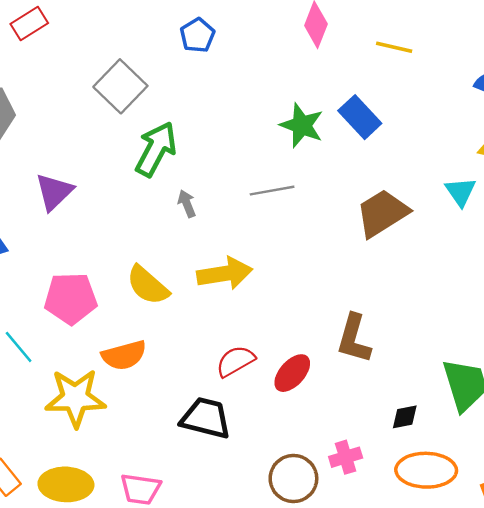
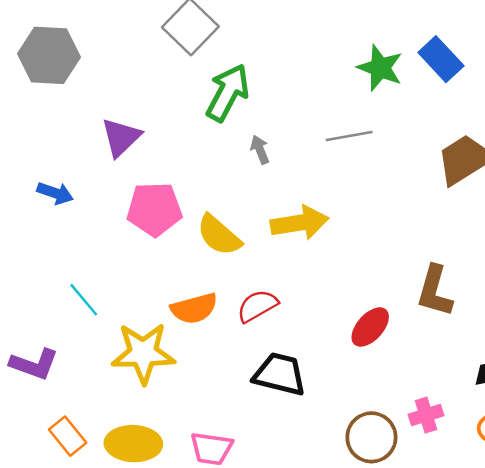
pink pentagon: (71, 298) -> (154, 209), moved
red semicircle: (235, 361) -> (257, 306), moved

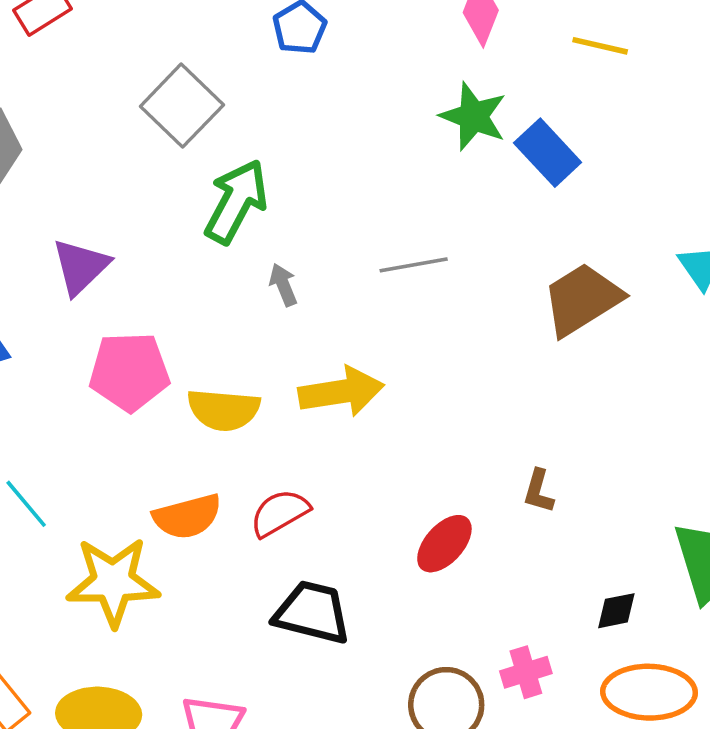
green star: (380, 68) -> (473, 116), moved
yellow semicircle: (219, 235) -> (224, 410), turned -36
brown L-shape: (435, 291) -> (539, 491), size x0.6

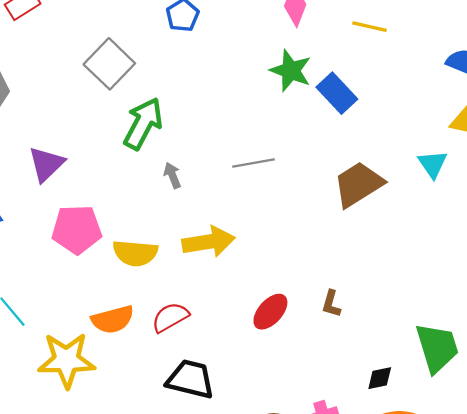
red ellipse: (444, 544) -> (270, 312), moved

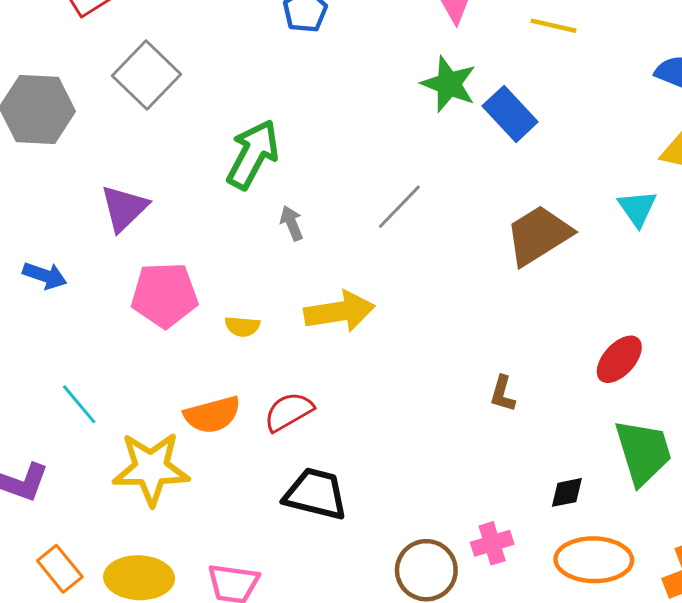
gray square: (109, 64) -> (147, 75), moved
gray line: (254, 163) -> (399, 207), turned -36
yellow semicircle: (135, 253) -> (242, 326), size x0.6
red ellipse: (270, 312) -> (619, 359), moved

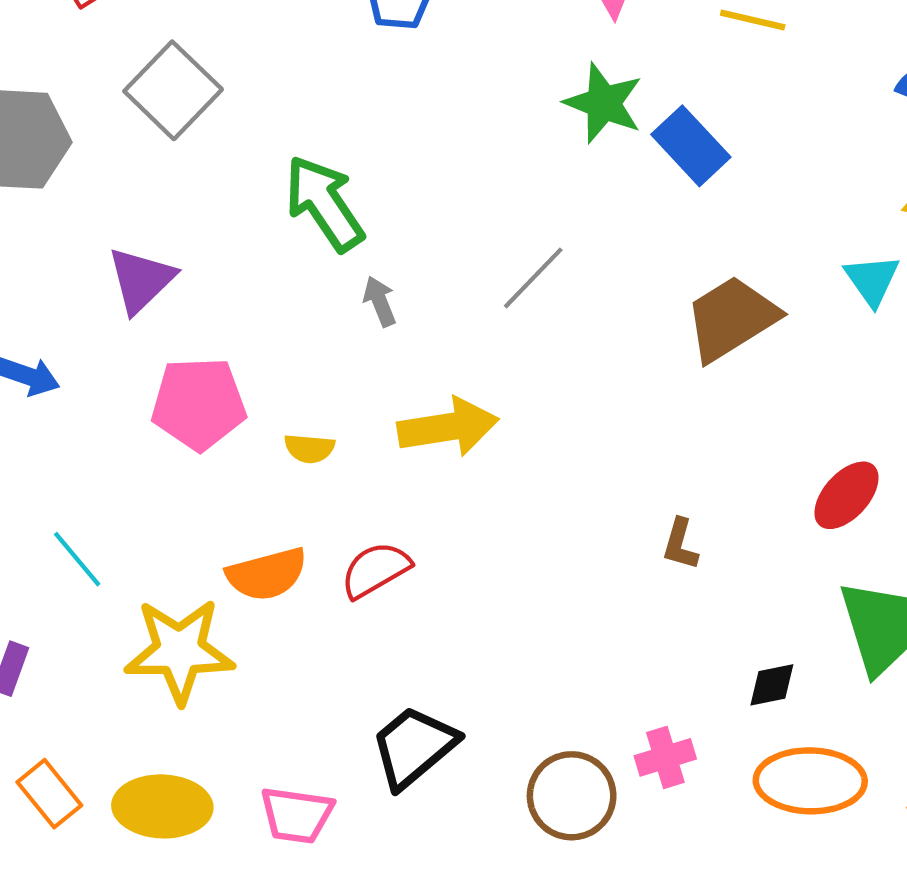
green arrow: (253, 154) -> (324, 203), turned -62
black trapezoid: (316, 494) -> (414, 747), moved, turned -54

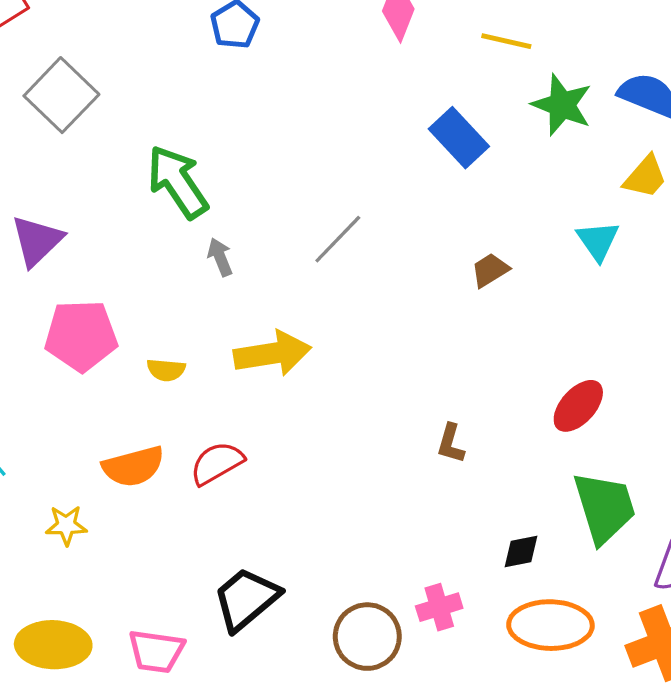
green star: (604, 103) -> (562, 105), moved
brown trapezoid: (731, 318) -> (490, 270), size x0.5
yellow star: (179, 651) -> (66, 525), size x0.5

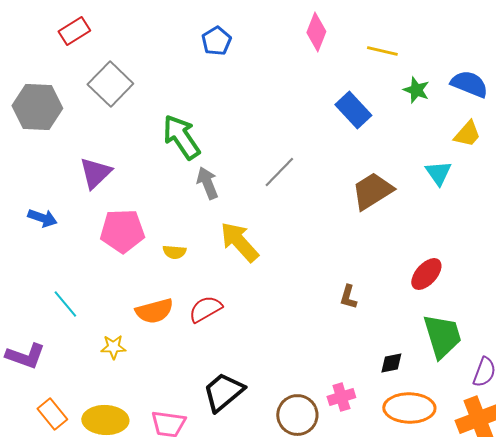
green star: (562, 105) -> (416, 90), size x0.7
gray arrow: (220, 257) -> (207, 183), size x1.4
brown trapezoid: (490, 270) -> (372, 191), size x1.8
yellow arrow: (272, 354) -> (239, 242), turned -123

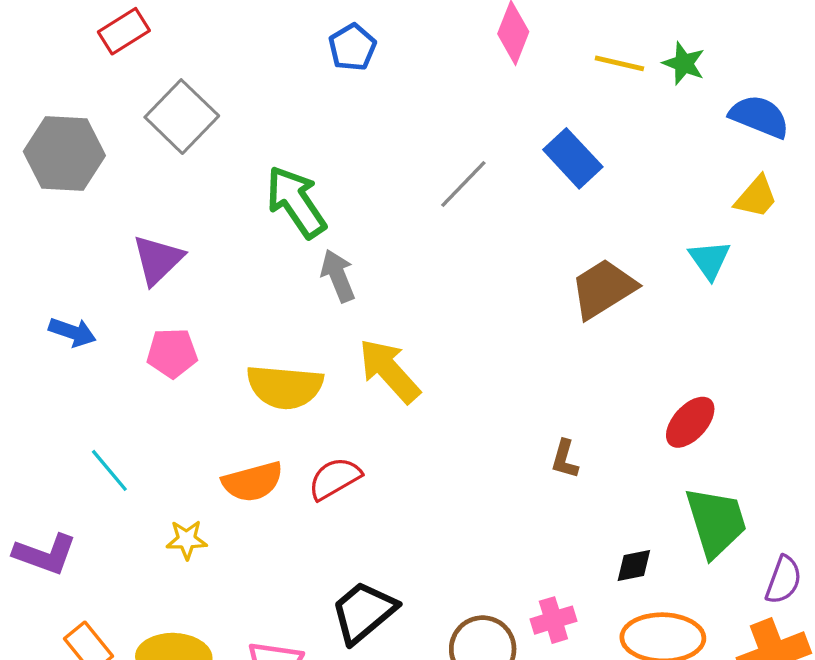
green star: (416, 90) -> (684, 63), moved
gray line: (279, 172) -> (463, 184), moved
pink pentagon: (122, 231) -> (172, 353), moved, size x0.7
yellow semicircle: (174, 252) -> (285, 387), size x2.0

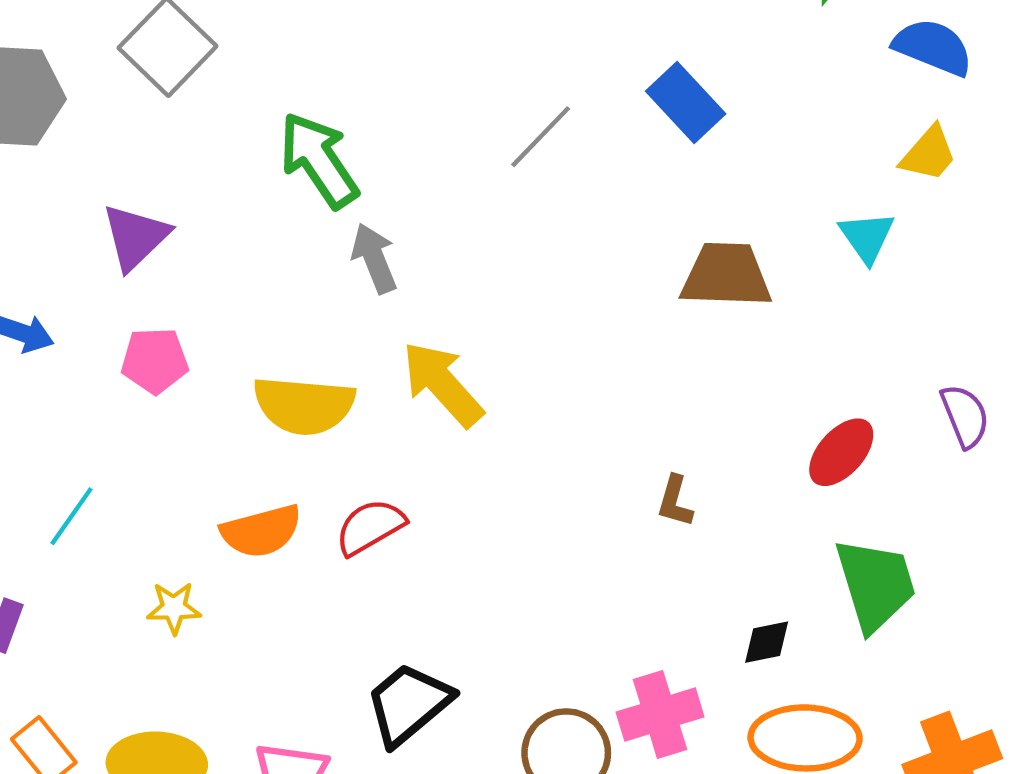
brown trapezoid: (603, 289) -> (726, 275), turned 34
cyan line: (109, 470) -> (72, 516), turned 75
purple semicircle: (784, 580) -> (965, 416), moved, turned -42
pink cross: (553, 620) -> (660, 715), size x1.4

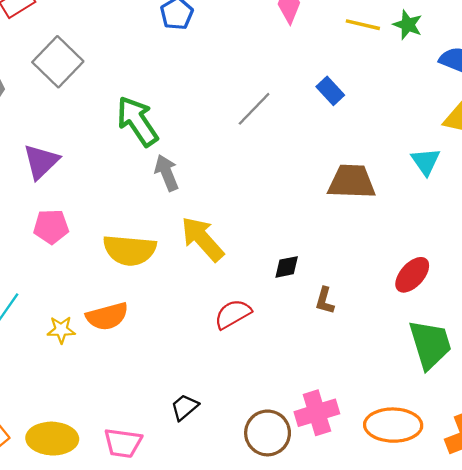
blue rectangle: (686, 103) -> (330, 91), size x0.7
red semicircle: (370, 527) -> (233, 314), moved
yellow star: (174, 608) -> (61, 330), moved
black diamond: (767, 642) -> (287, 267), moved
black trapezoid: (408, 704) -> (185, 407), size x0.6

